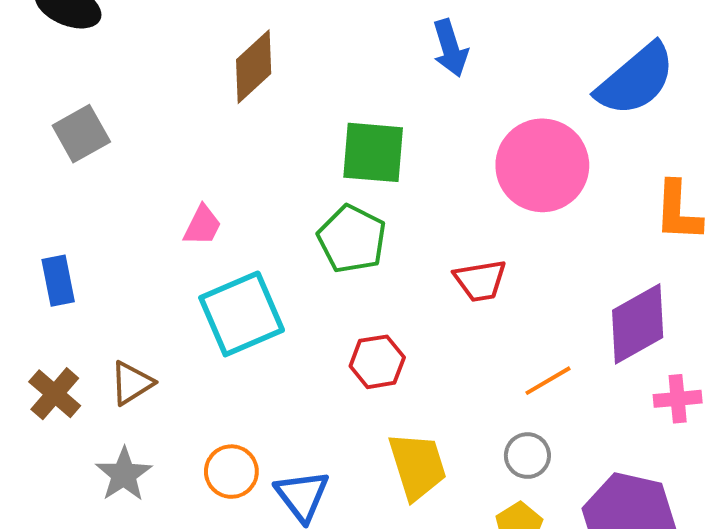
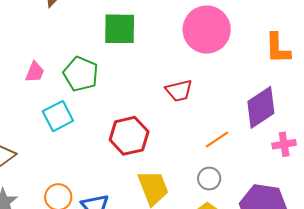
green pentagon: (352, 239) -> (81, 74), moved
cyan square: (242, 314) -> (58, 116), size x0.7
red hexagon: (377, 362) -> (129, 136), size x1.4

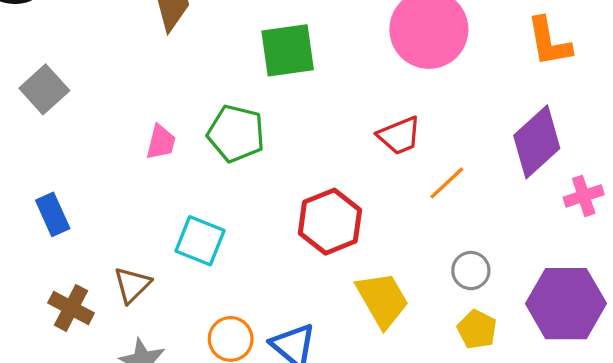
cyan square: (58, 116) -> (200, 241), moved, turned -32
orange line: (217, 139) -> (447, 183), moved

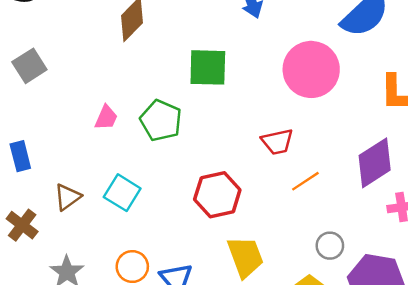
gray circle: (471, 271) -> (330, 246), moved
brown triangle: (132, 285) -> (67, 197), moved

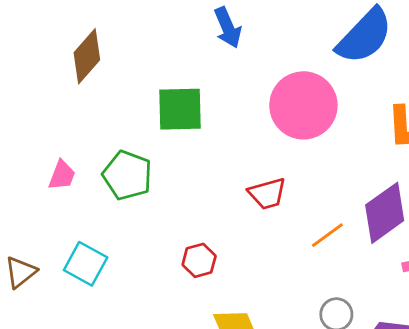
orange line: (305, 181) -> (327, 235), moved
red hexagon: (217, 195) -> (199, 260), size x0.6

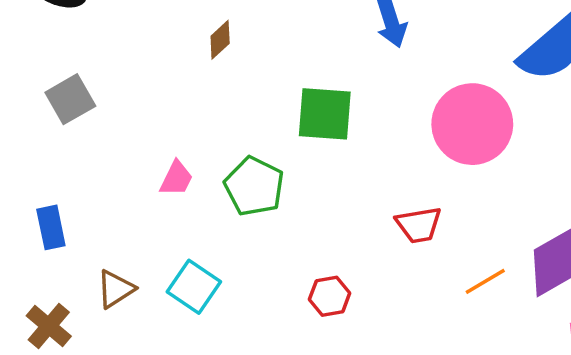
brown diamond: (87, 56) -> (220, 40), size x0.6

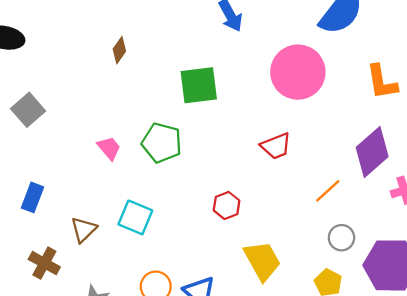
pink trapezoid: (176, 178) -> (109, 148), turned -55
blue rectangle: (51, 227) -> (33, 197), turned 44
orange line: (485, 281) -> (328, 191), moved

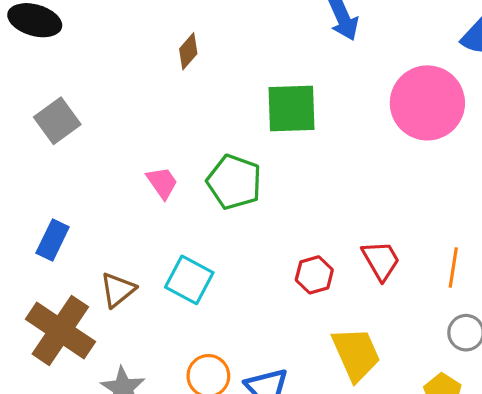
red trapezoid: (276, 146) -> (381, 260), moved, turned -104
orange line: (328, 191) -> (453, 268), turned -44
brown cross: (44, 263) -> (60, 330), size x1.6

